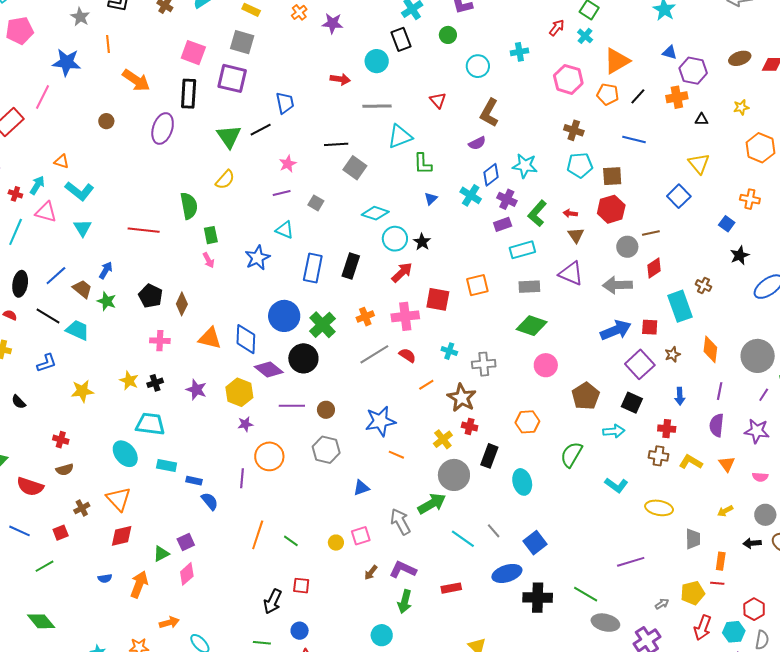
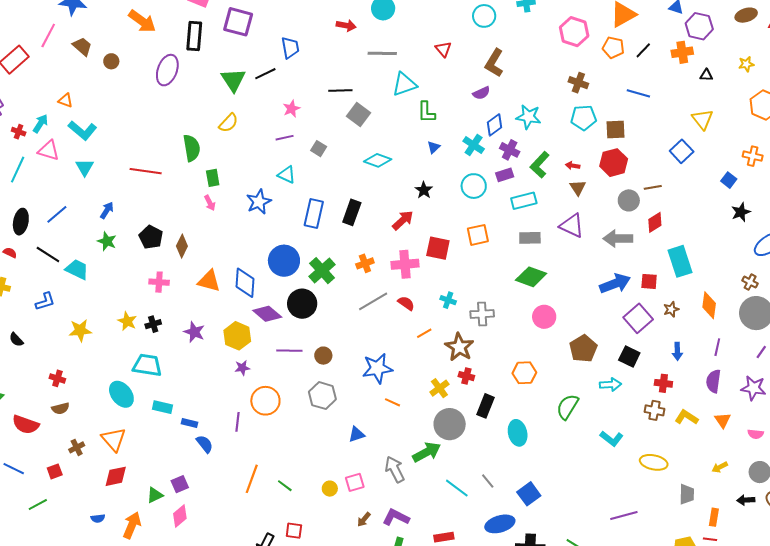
cyan circle: (395, 239) -> (474, 186), moved
brown cross: (703, 286) -> (750, 282), moved
brown trapezoid: (82, 289) -> (82, 46), moved

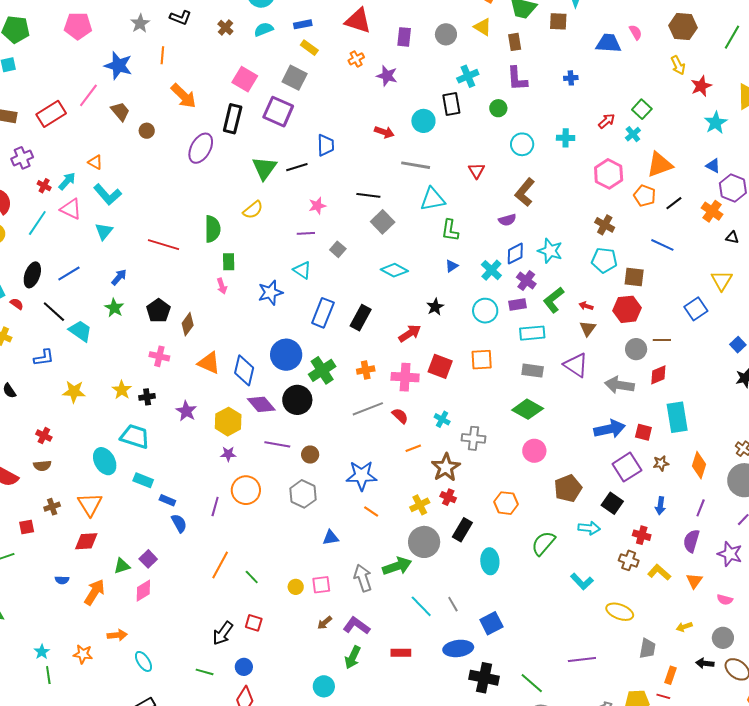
orange cross: (682, 52) -> (712, 211), turned 35
purple square: (180, 484) -> (148, 559), turned -30

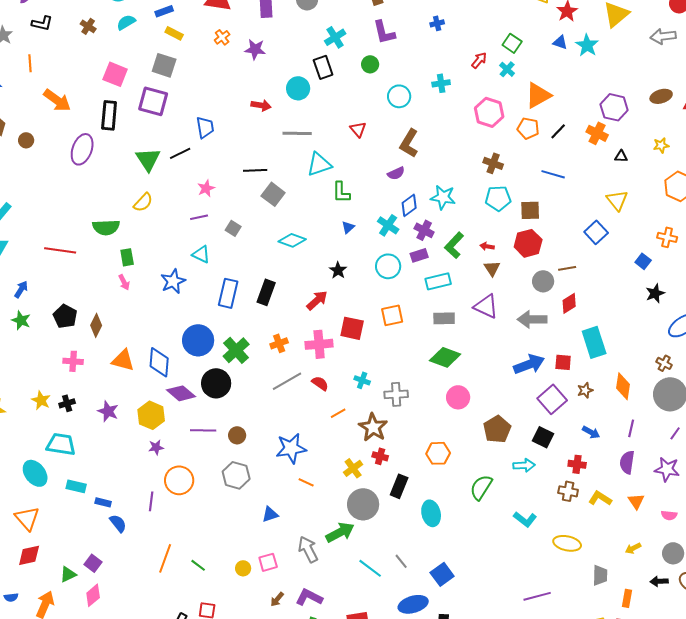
blue triangle: (713, 166) -> (560, 42), moved
green semicircle: (212, 229) -> (106, 227), turned 96
blue arrow: (660, 506) -> (591, 432), turned -60

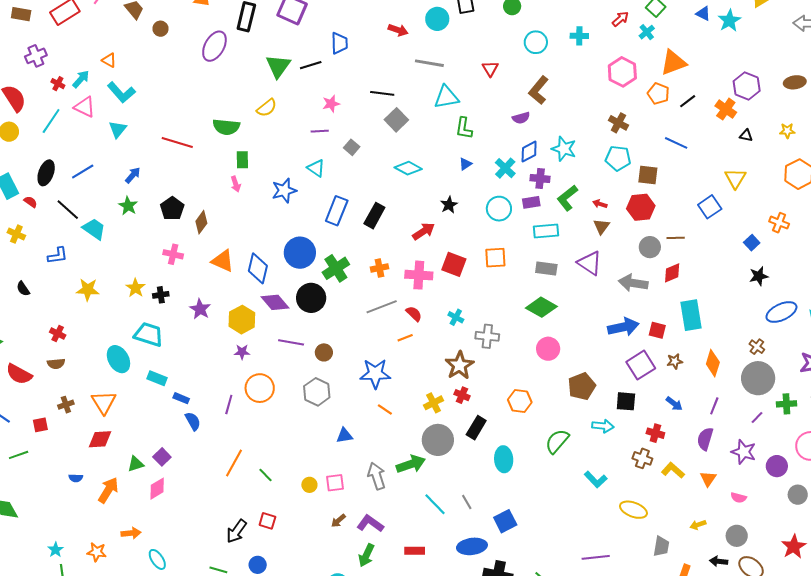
purple cross: (424, 230) -> (540, 178), turned -30
orange line: (338, 413) -> (405, 338), moved
black square: (543, 437) -> (626, 401), turned -30

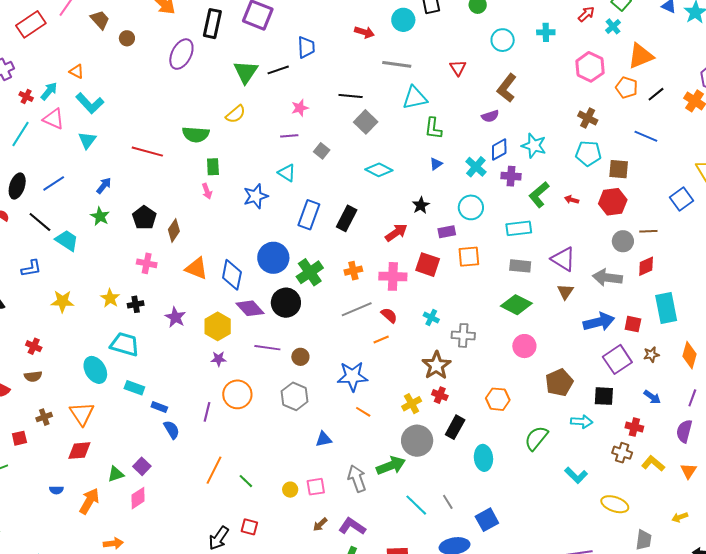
purple rectangle: (531, 202) -> (447, 232), moved
brown triangle: (601, 226) -> (565, 292), moved

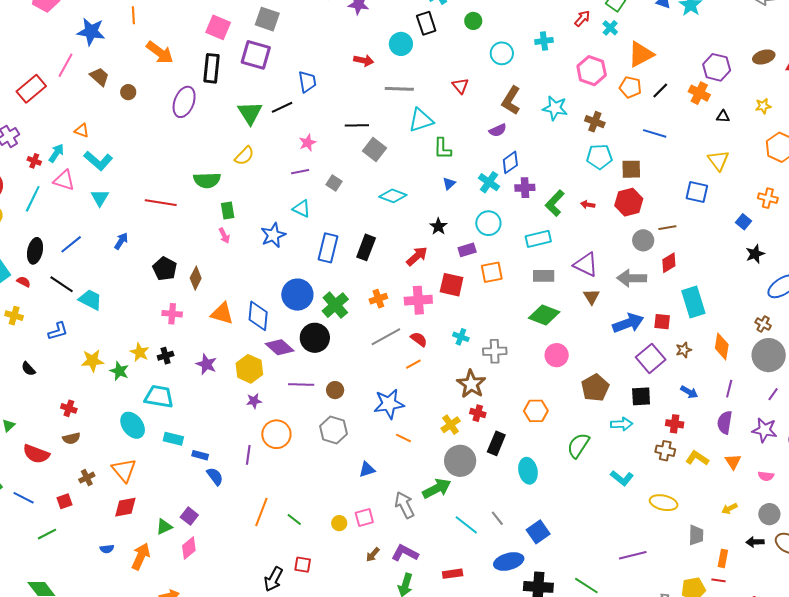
cyan star: (534, 146) -> (555, 108), moved
blue square: (681, 199) -> (697, 192), turned -35
green star: (100, 216) -> (119, 371), moved

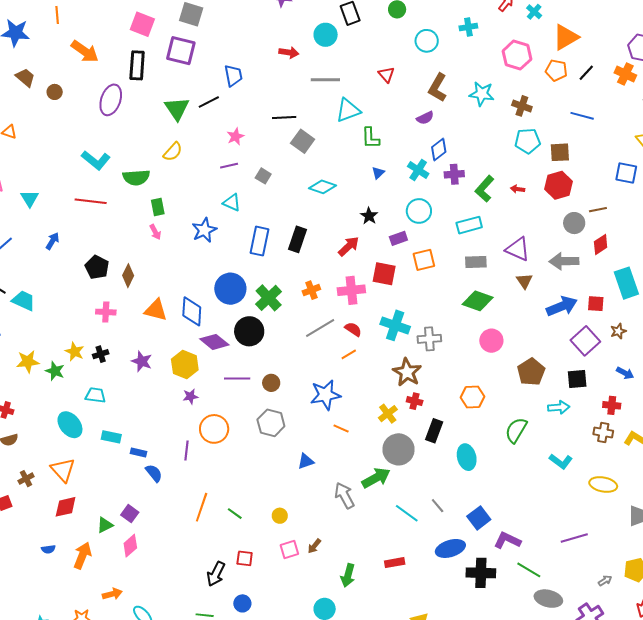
cyan L-shape: (98, 161) -> (96, 160), moved
cyan cross: (461, 337) -> (395, 325), size x1.8
cyan trapezoid: (159, 397) -> (95, 395), size x0.7
pink square: (364, 517) -> (289, 550), moved
purple L-shape: (405, 553) -> (507, 540), moved

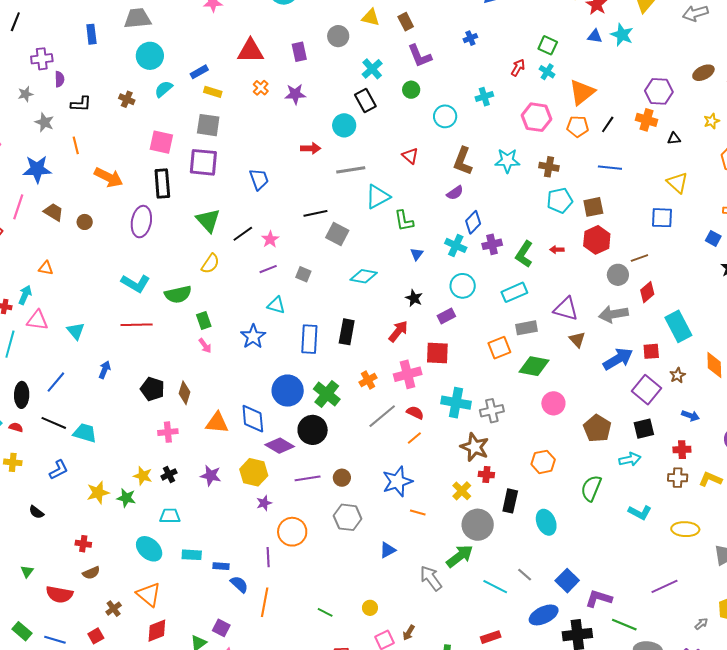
black line: (209, 102) -> (243, 234), moved
orange square: (424, 260) -> (499, 348), moved
orange line: (202, 507) -> (265, 602), moved

